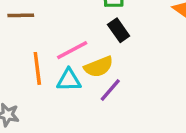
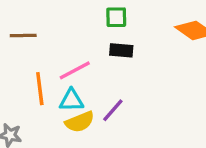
black rectangle: (119, 30) -> (121, 50), turned -50
yellow semicircle: (99, 67) -> (80, 122), moved

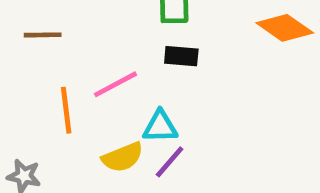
cyan triangle: (71, 100) -> (160, 127), moved
purple line: (113, 110) -> (170, 162), moved

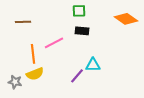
cyan triangle: (160, 127) -> (93, 65), moved
yellow semicircle: (123, 157) -> (35, 74), moved

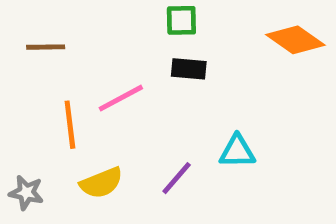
cyan triangle: (93, 65) -> (237, 151), moved
yellow semicircle: (35, 74) -> (101, 183), moved

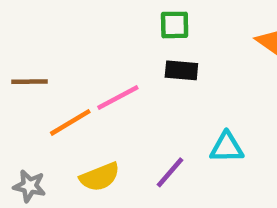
brown line: (46, 47) -> (29, 82), moved
orange line: (70, 125) -> (70, 122), turned 66

